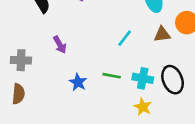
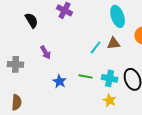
brown triangle: (162, 34) -> (114, 43), moved
brown semicircle: (18, 94) -> (17, 102), moved

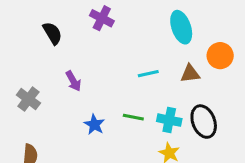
brown triangle: (114, 43) -> (190, 74), moved
cyan line: (96, 47) -> (148, 74), turned 40
gray cross: (16, 64) -> (28, 99), turned 35

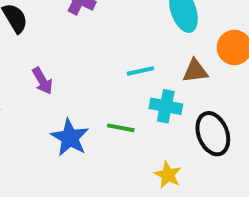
cyan cross: (169, 120) -> (166, 106), moved
blue star: (94, 125) -> (70, 138), size x1.4

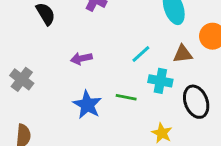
cyan line: (140, 71) -> (141, 54), turned -30
purple arrow: (42, 81) -> (81, 58), moved, turned 108

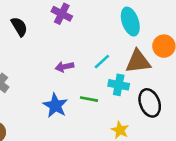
brown triangle: (183, 54) -> (138, 62), size x1.5
purple arrow: (81, 58) -> (64, 67), moved

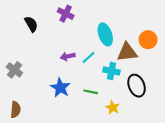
cyan ellipse: (130, 22) -> (105, 34), moved
cyan line: (102, 62) -> (89, 57), moved
green line: (89, 99) -> (91, 92), moved

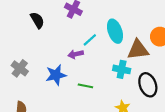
cyan line: (89, 57) -> (90, 40), moved
blue star: (60, 88) -> (56, 75), moved, turned 30
green line: (91, 92) -> (85, 86), moved

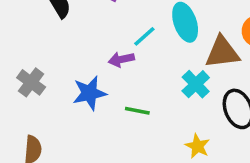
cyan cross: (122, 69) -> (196, 84), turned 35

